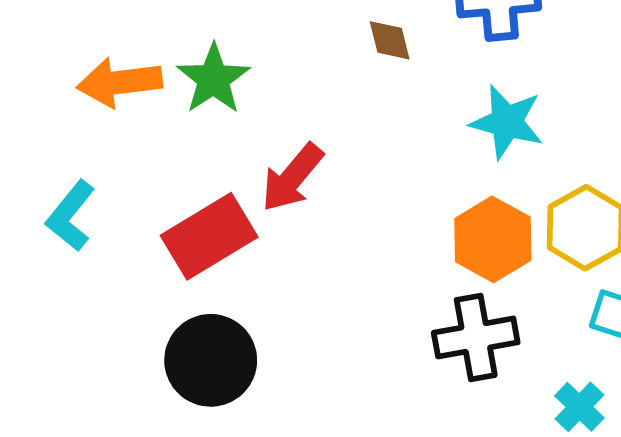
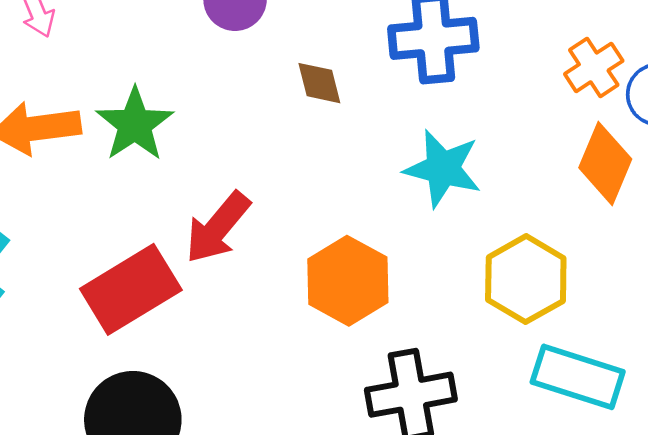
orange hexagon: (493, 239) -> (348, 281), moved

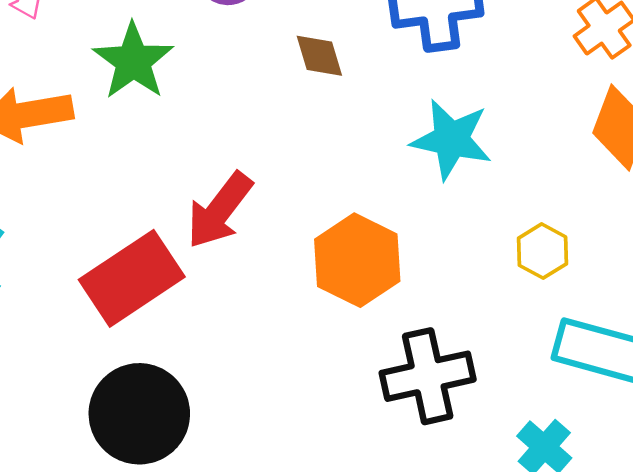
green star: (135, 124) -> (133, 61), moved
yellow hexagon: (526, 279) -> (542, 251), size x0.6

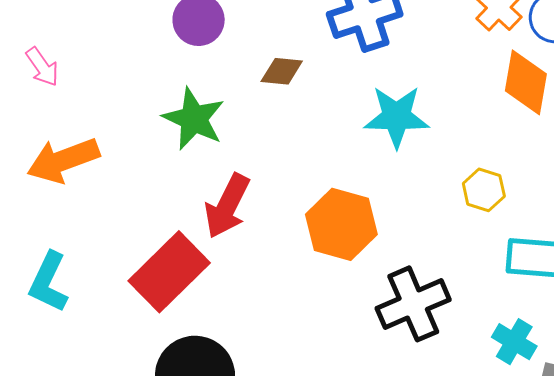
brown diamond: (319, 56) -> (282, 71), turned -57
green star: (133, 61) -> (194, 119), moved

